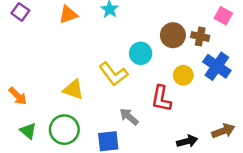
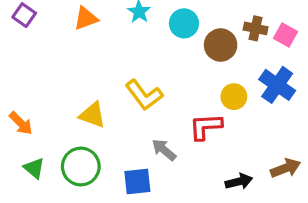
pink square: (223, 16) -> (285, 35), moved
brown cross: (200, 36) -> (256, 28), moved
cyan circle: (141, 53) -> (184, 23), moved
red L-shape: (161, 99) -> (206, 127), turned 76

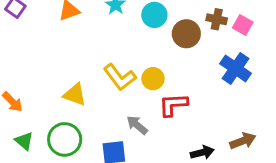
yellow circle: (234, 97) -> (153, 79), moved

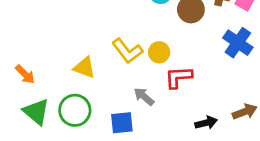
green triangle: (24, 141) -> (36, 112), size x1.5

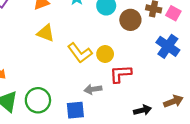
yellow triangle: (85, 67) -> (46, 33), moved
gray arrow: (144, 96) -> (93, 89), turned -49

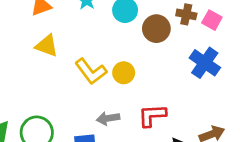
red L-shape: (121, 74) -> (152, 115), moved

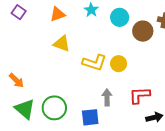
yellow L-shape: (91, 71) -> (94, 63), turned -35
gray arrow: (108, 118) -> (107, 97), turned 98

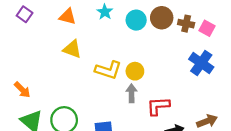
orange triangle: (57, 14) -> (68, 17), turned 35
brown circle: (143, 31) -> (162, 18), moved
gray arrow: (107, 97) -> (131, 93), moved

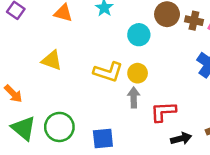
cyan circle: (136, 20) -> (139, 35), moved
yellow triangle: (72, 49) -> (52, 60), moved

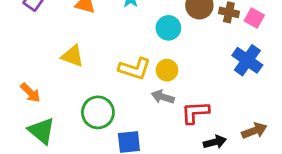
gray arrow: (134, 98) -> (163, 97), turned -72
green circle: (59, 127) -> (98, 112), moved

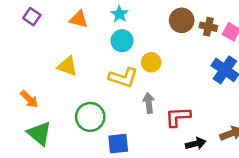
cyan circle: (168, 28) -> (122, 41), moved
yellow circle: (167, 70) -> (151, 62), moved
gray arrow: (163, 97) -> (149, 103), turned 66

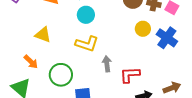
yellow circle: (151, 62) -> (143, 29), moved
orange arrow: (29, 99) -> (31, 62), moved

